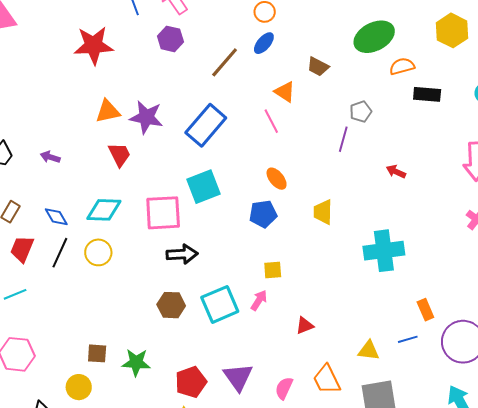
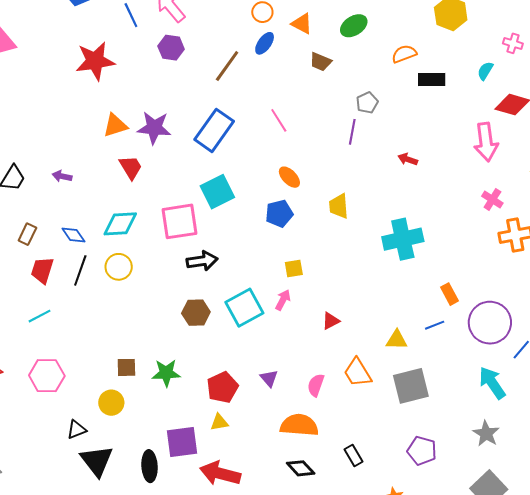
green ellipse: (374, 37) -> (354, 26), moved, size x0.7
orange triangle: (285, 92) -> (302, 24), moved
purple triangle: (238, 377) -> (269, 378), size x0.6

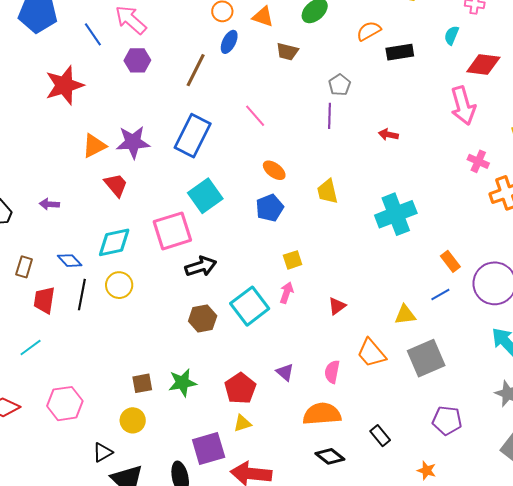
cyan line: (39, 316) -> (31, 348), moved

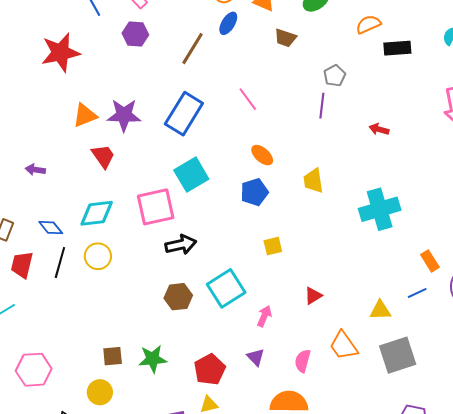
pink arrow: (287, 293) -> (264, 316), moved

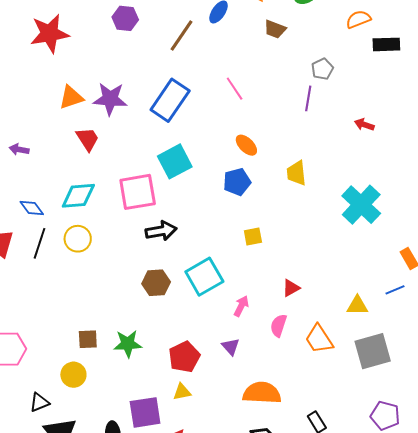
cyan cross: (380, 209) -> (361, 205), turned -33
pink semicircle: (303, 361) -> (279, 325), moved

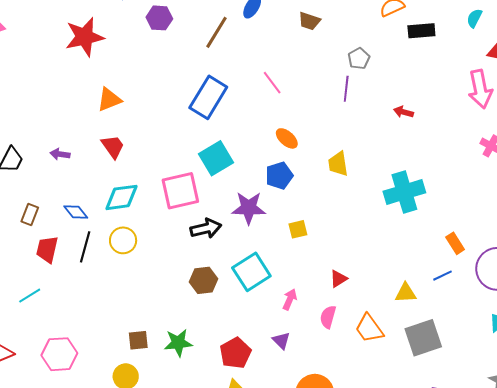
purple star: (110, 99) -> (249, 208), moved
red trapezoid: (88, 139) -> (113, 147), moved
cyan cross: (361, 205) -> (404, 192), turned 33

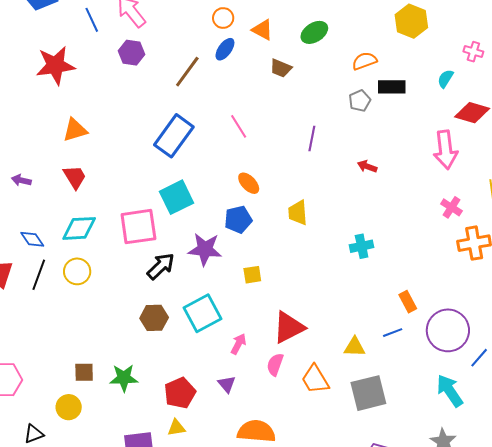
gray pentagon: (359, 59) -> (360, 101), moved
cyan cross: (404, 192) -> (362, 246), size x0.6
black arrow: (206, 228) -> (161, 266), turned -36
red triangle: (339, 279) -> (289, 327), size x1.8

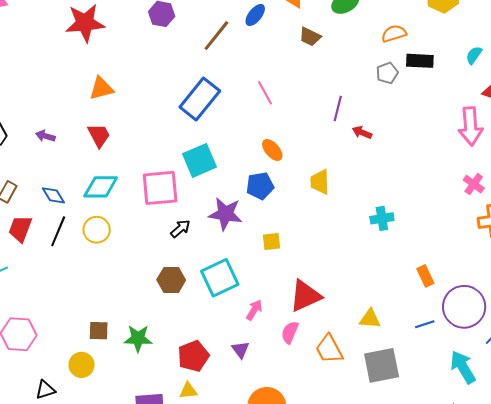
red arrow: (367, 166) -> (362, 132), moved
black arrow: (161, 266) -> (180, 229), size x0.7
blue line: (393, 333) -> (425, 324), moved

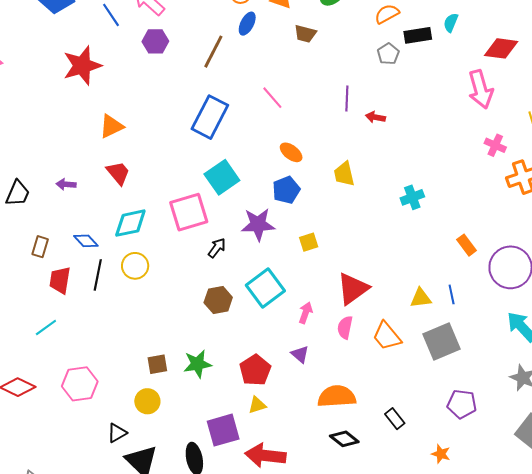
cyan semicircle: (474, 55) -> (451, 23), moved
blue line: (425, 324) -> (452, 294), moved, turned -72

